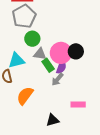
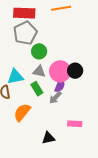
green circle: (32, 39) -> (39, 51), moved
green rectangle: (48, 65) -> (37, 89), moved

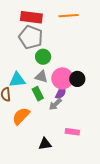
gray pentagon: (25, 33) -> (31, 37), turned -30

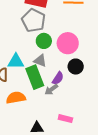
pink circle: (62, 78) -> (68, 43), moved
green rectangle: (38, 94) -> (35, 77), size x1.6
orange semicircle: (21, 116) -> (16, 98), turned 30

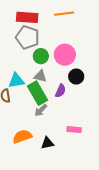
gray arrow: (51, 89) -> (41, 110), moved
orange semicircle: (16, 98) -> (22, 136), moved

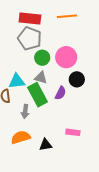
gray arrow: (41, 110) -> (25, 111), moved, turned -40

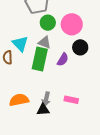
cyan triangle: (17, 81) -> (20, 44), turned 48
green rectangle: (37, 95) -> (40, 59), turned 35
gray arrow: (25, 111) -> (46, 99), moved

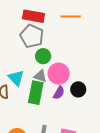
pink circle: (72, 24) -> (59, 74), moved
black circle: (80, 47) -> (78, 89), moved

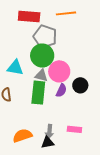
gray pentagon: (32, 36) -> (45, 36), moved
green circle: (43, 56) -> (42, 56), size x1.5
cyan triangle: (16, 78) -> (15, 68), moved, turned -30

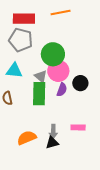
gray pentagon: (45, 36) -> (21, 40), moved
green circle: (42, 56) -> (53, 54), moved
gray triangle: (41, 76) -> (41, 76), turned 32

